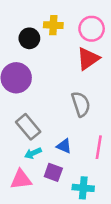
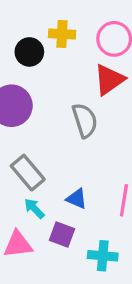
gray semicircle: (81, 104) -> (85, 120), moved
cyan arrow: (33, 153) -> (34, 208), turned 70

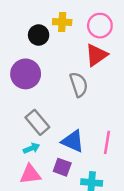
blue triangle: (77, 199) -> (73, 141), size x1.5
cyan arrow: (34, 208) -> (31, 148), moved, turned 112

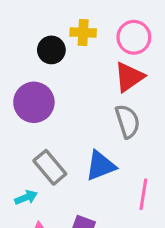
gray semicircle: (79, 85) -> (128, 121), moved
blue triangle: (73, 141) -> (101, 166), moved, turned -45
cyan arrow: (31, 148) -> (26, 197), moved

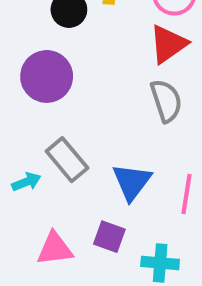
blue triangle: (101, 166) -> (132, 182), moved, turned -32
cyan arrow: (26, 197) -> (26, 182), moved

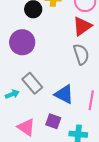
blue triangle: (132, 182) -> (64, 94), turned -40
pink triangle: (55, 249) -> (26, 127), turned 42

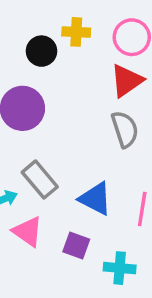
pink triangle: (26, 127) -> (28, 232), moved

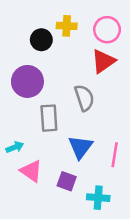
gray semicircle: (125, 129) -> (84, 98), moved
gray rectangle: (40, 180) -> (49, 118), moved, turned 36
blue triangle: (95, 199) -> (80, 147), turned 40

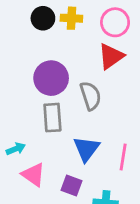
black circle: (41, 40) -> (43, 18), moved
purple circle: (27, 81) -> (51, 78), moved

